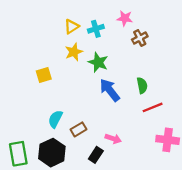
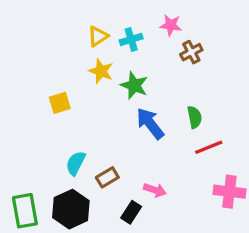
yellow star: (74, 52) -> (101, 71), turned -30

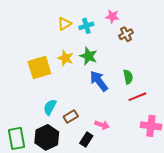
yellow star: (101, 71) -> (66, 58), moved
yellow square: (60, 103) -> (39, 68), size x1.6

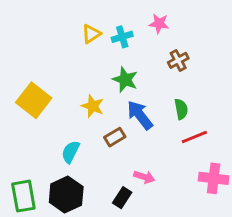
brown cross: (126, 34) -> (178, 60), moved
yellow star: (66, 58) -> (93, 106), moved
yellow square: (39, 68) -> (34, 100), moved, turned -35
brown rectangle: (71, 117) -> (115, 137), moved

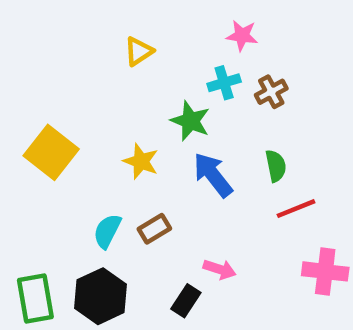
cyan cross: (122, 37) -> (224, 83), moved
brown rectangle: (115, 137) -> (154, 229), moved

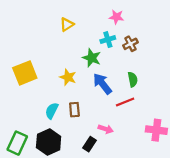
yellow square: (51, 152) -> (25, 73), turned 30
red line: (296, 209) -> (125, 102), moved
brown rectangle: (154, 229) -> (74, 110), turned -64
green rectangle: (35, 298) -> (17, 143), turned 35

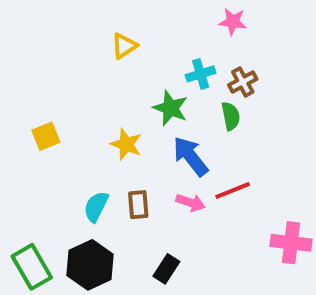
pink star: (116, 17) -> (233, 22), moved
yellow square: (25, 73) -> (46, 136), size x0.6
green semicircle: (133, 79) -> (231, 116), moved
pink arrow: (106, 129) -> (191, 203), moved
green rectangle: (17, 143) -> (32, 267), turned -55

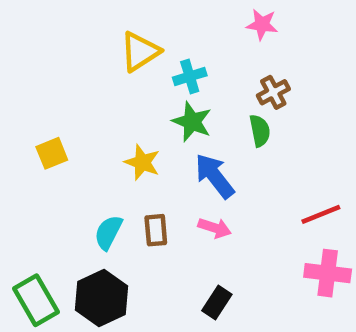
yellow triangle: (124, 46) -> (140, 52), size x1.4
cyan cross: (201, 74) -> (190, 76), moved
red line: (233, 190) -> (321, 214), moved
black rectangle: (166, 269) -> (217, 303), moved

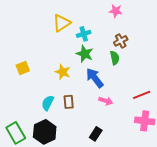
pink arrow: (215, 228) -> (106, 101), moved

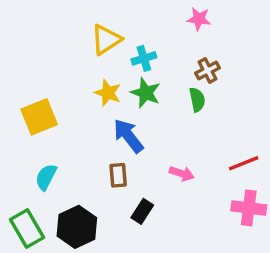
yellow square: (23, 68) -> (39, 117), size x1.5
yellow star: (63, 72) -> (108, 93), moved
blue arrow: (95, 78) -> (128, 136), moved
cyan semicircle: (48, 103) -> (46, 177), moved
black rectangle: (96, 134) -> (142, 211), moved

